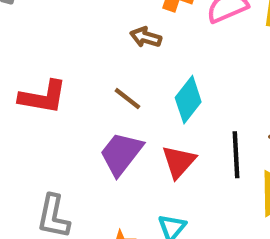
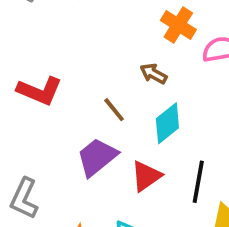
brown arrow: (146, 37) -> (154, 74), moved

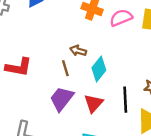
brown arrow: (154, 74) -> (78, 51), moved
brown line: (114, 110) -> (65, 68), turned 35

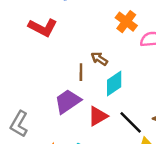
red L-shape: (19, 67) -> (43, 27), moved
black line: (125, 100) -> (131, 122), turned -60

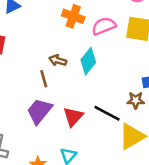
cyan diamond: (114, 84) -> (88, 61), moved

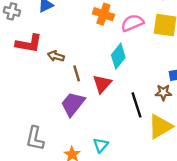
brown arrow: (58, 60) -> (56, 56), moved
black line: (107, 113) -> (136, 105), turned 45
red triangle: (73, 117) -> (102, 84), moved

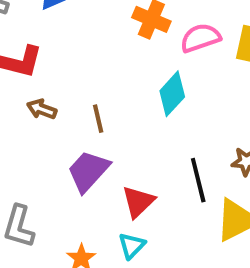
brown arrow: (56, 56) -> (42, 109), moved
red triangle: (102, 84) -> (138, 202), moved

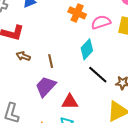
black line: (198, 180) -> (98, 75), moved, turned -35
red triangle: (138, 202) -> (70, 102), turned 42

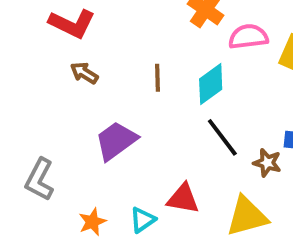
brown line: (51, 61) -> (157, 78), moved
red triangle: (70, 102) -> (183, 199), moved

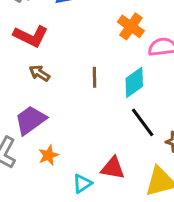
purple trapezoid: (116, 141) -> (31, 120), moved
orange star: (92, 222) -> (48, 155), moved

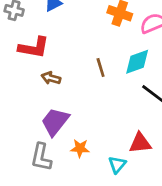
cyan diamond: (134, 82) -> (137, 62), turned 32
orange star: (48, 155) -> (80, 148), turned -30

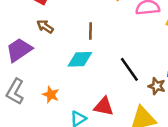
cyan diamond: (137, 62) -> (80, 59), moved
purple trapezoid: (55, 122) -> (19, 50), moved

